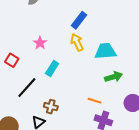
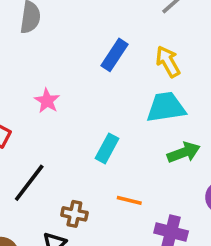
yellow arrow: (77, 42) -> (168, 62), moved
cyan rectangle: (52, 68) -> (107, 148), moved
orange line: (95, 101) -> (129, 200), moved

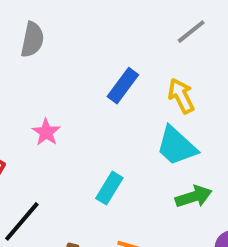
cyan trapezoid: (166, 107) -> (176, 146), turned -132

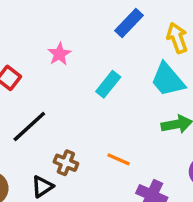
cyan rectangle: (109, 188) -> (108, 84), moved

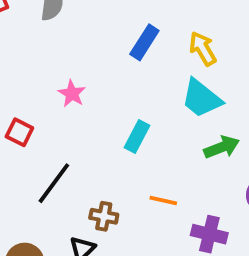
cyan rectangle: (108, 84) -> (137, 137), moved

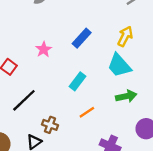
blue rectangle: (144, 42) -> (82, 38), moved
yellow arrow: (203, 49) -> (125, 36), turned 48
orange line: (163, 201) -> (87, 112), moved, turned -56

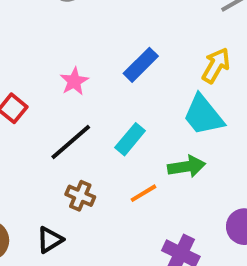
green arrow: (126, 96) -> (187, 167), moved
black line: (24, 100) -> (71, 142), moved
brown cross: (50, 125) -> (80, 196), moved

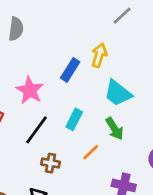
yellow arrow: (216, 65) -> (99, 55), moved
pink star: (74, 81) -> (30, 90), size x1.5
green arrow: (187, 167) -> (115, 129), turned 80

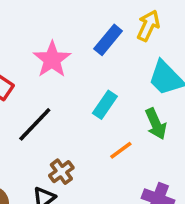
black line: (37, 130) -> (35, 124), moved
brown cross: (50, 163) -> (61, 172), moved, turned 36

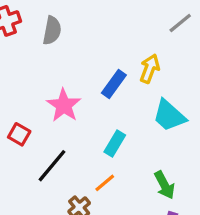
green arrow: (156, 124) -> (164, 185), moved
orange line: (121, 150) -> (105, 183), moved

